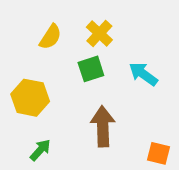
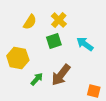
brown arrow: (103, 126) -> (61, 75), turned -140
green arrow: (40, 150) -> (37, 79), moved

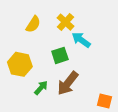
green square: (54, 41) -> (60, 55), moved
cyan arrow: (85, 44) -> (81, 40), moved

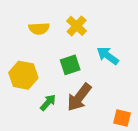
yellow semicircle: (33, 24) -> (39, 29), turned 54
cyan arrow: (81, 40) -> (108, 56), moved

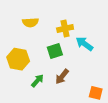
yellow cross: (77, 26) -> (65, 29), moved, turned 35
brown arrow: (79, 97) -> (62, 77), size x0.7

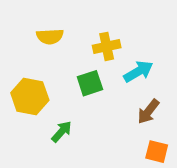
cyan arrow: (84, 44) -> (138, 71), turned 114
brown arrow: (62, 77) -> (148, 112), moved

